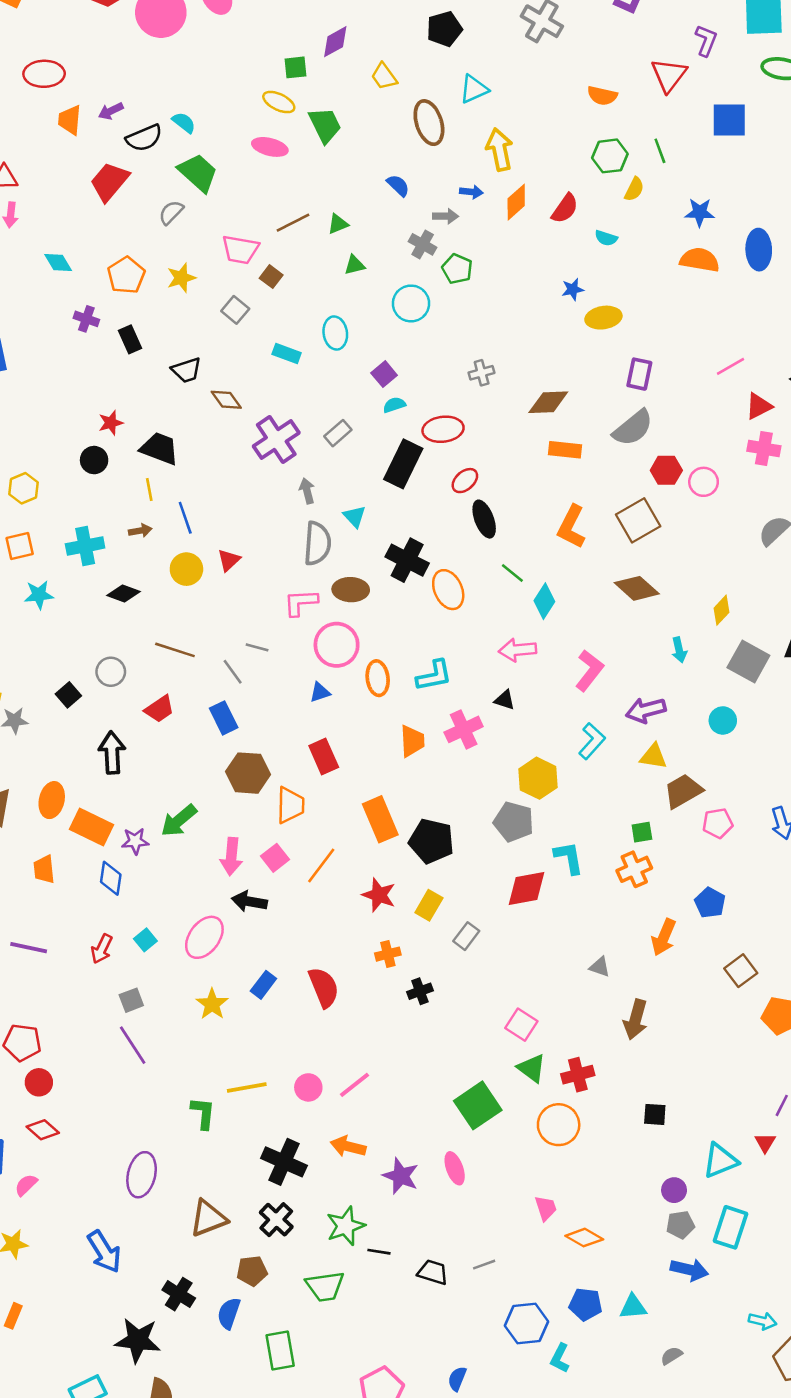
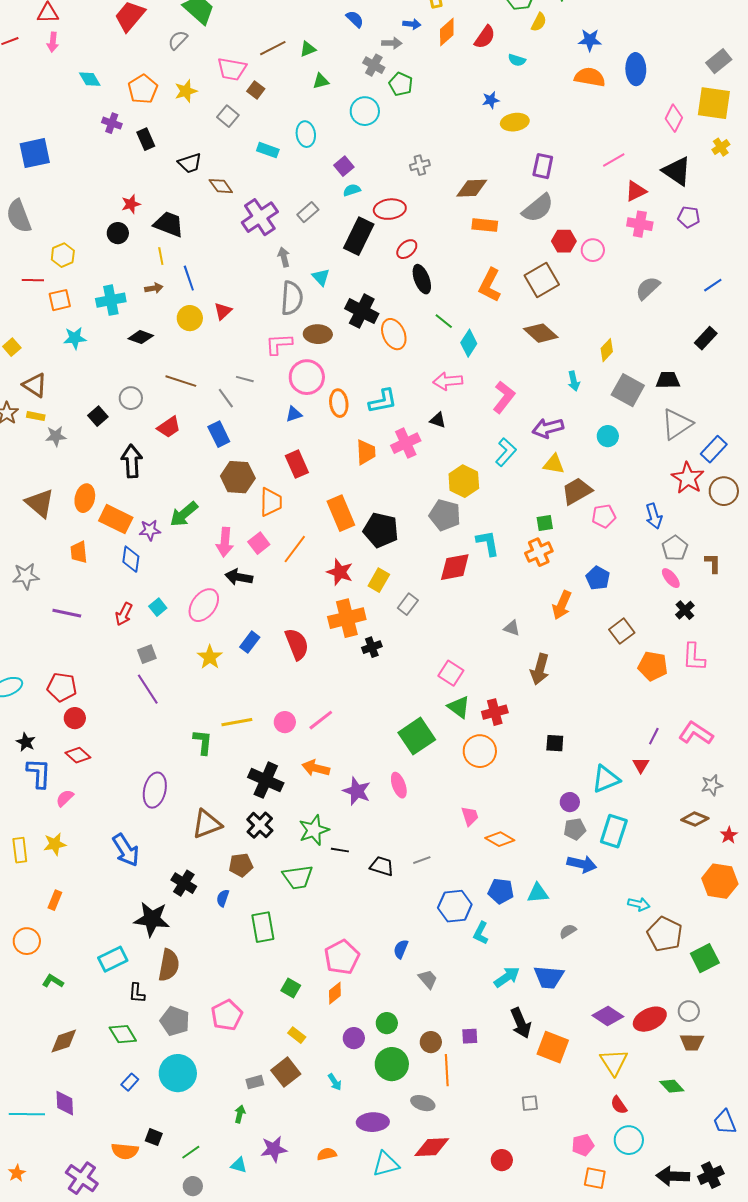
orange cross: (388, 954) -> (347, 618), size x1.8
blue semicircle: (229, 1313) -> (223, 898), size x0.7

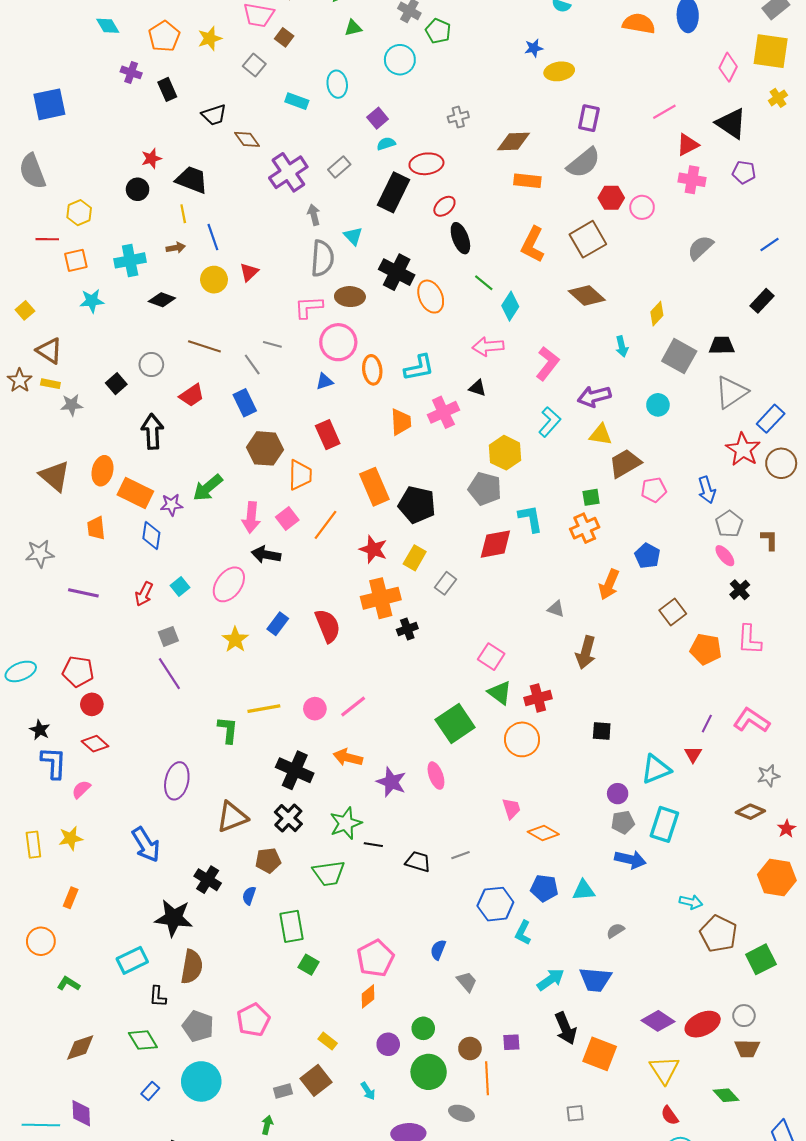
green square: (291, 988) -> (309, 965), moved

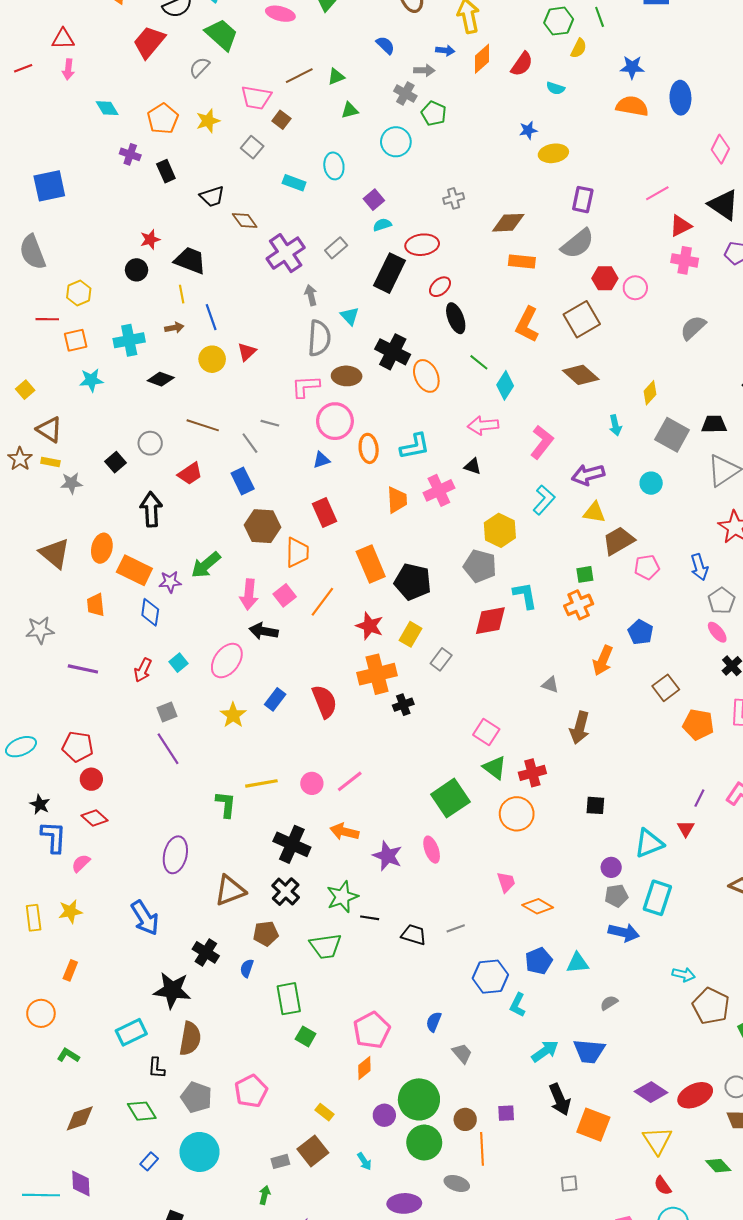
blue pentagon: (544, 888) -> (539, 961), turned -30
green circle: (423, 1028) -> (419, 1099), size x1.8

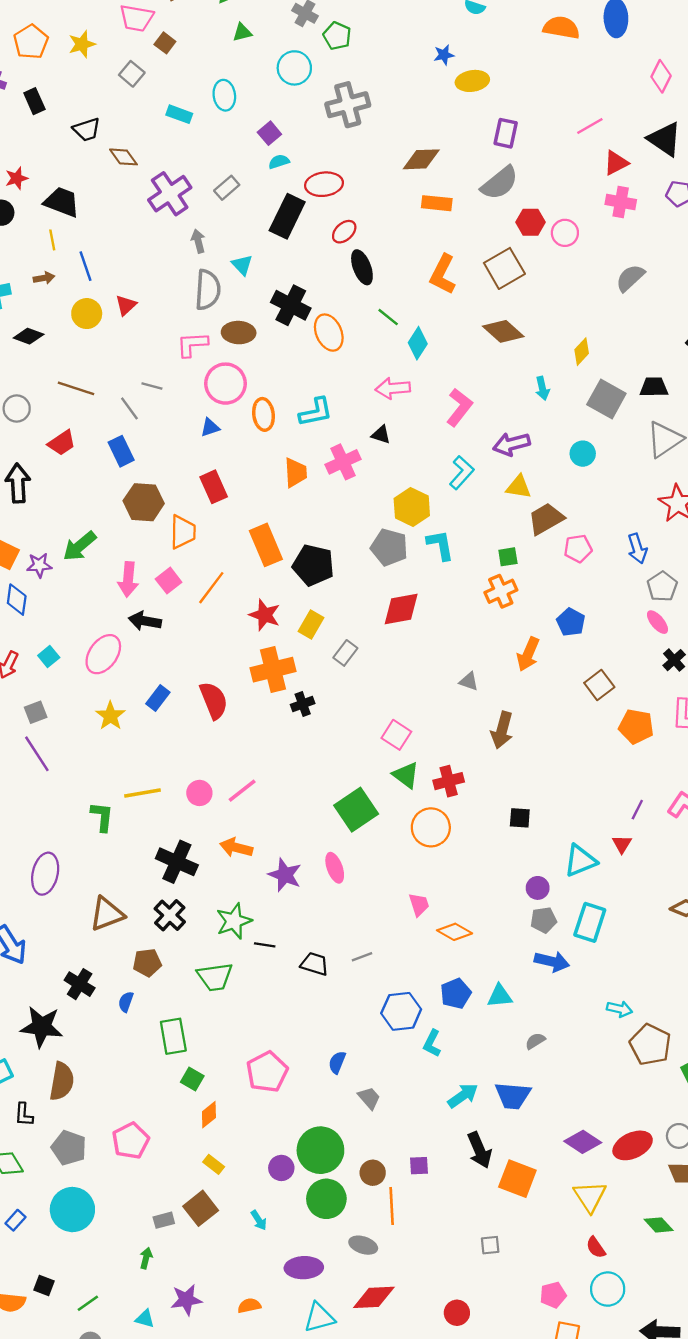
gray cross: (454, 198) -> (348, 105), moved, size x1.8
cyan L-shape: (525, 595) -> (440, 545), moved
orange diamond: (364, 1068) -> (209, 1115), moved

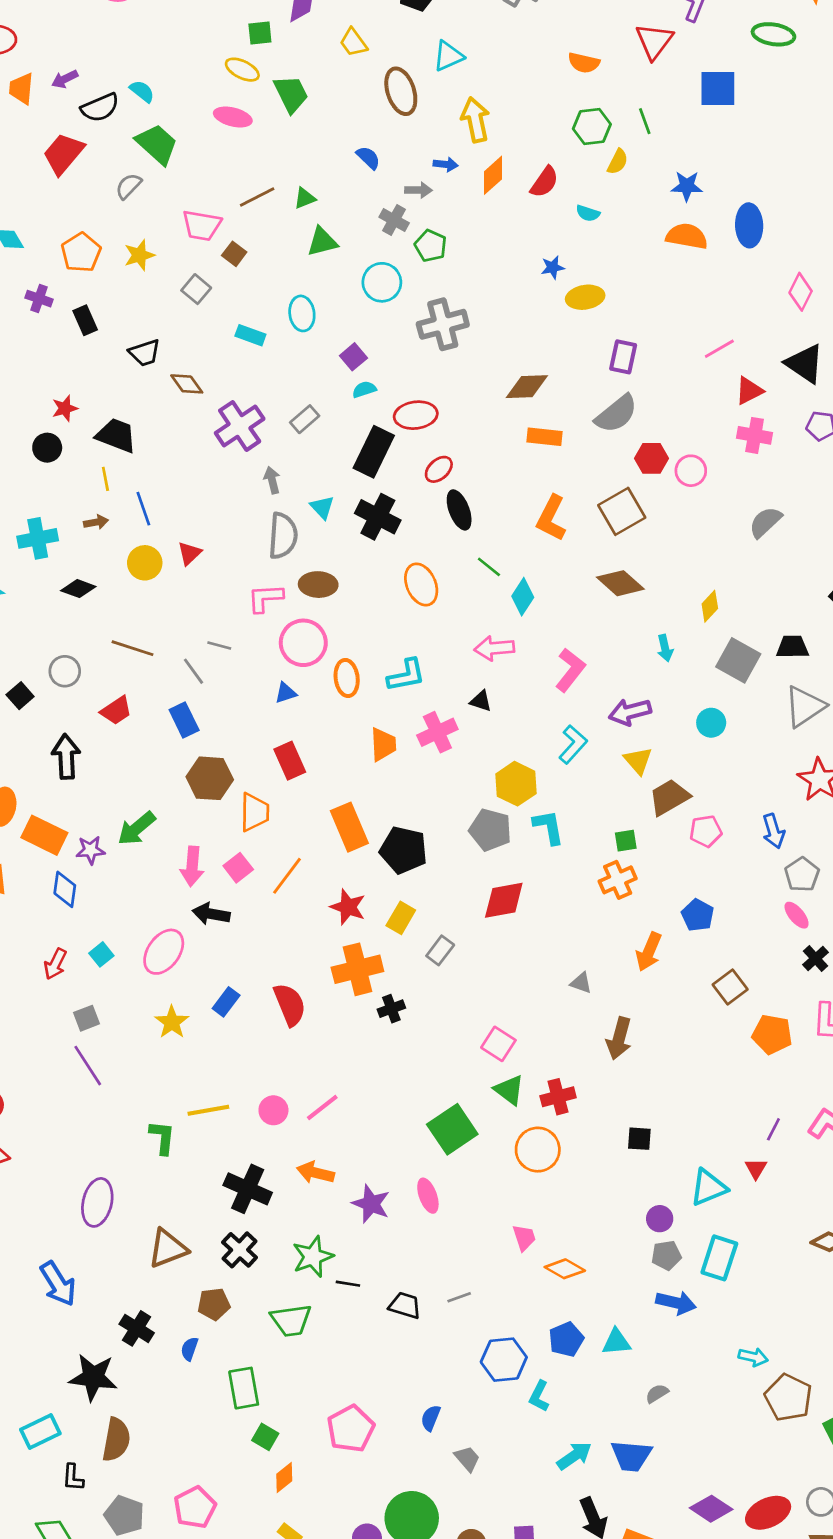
green triangle: (242, 32) -> (322, 242), size x1.4
black cross: (291, 305) -> (378, 517), moved
yellow triangle: (519, 487) -> (638, 761), turned 40

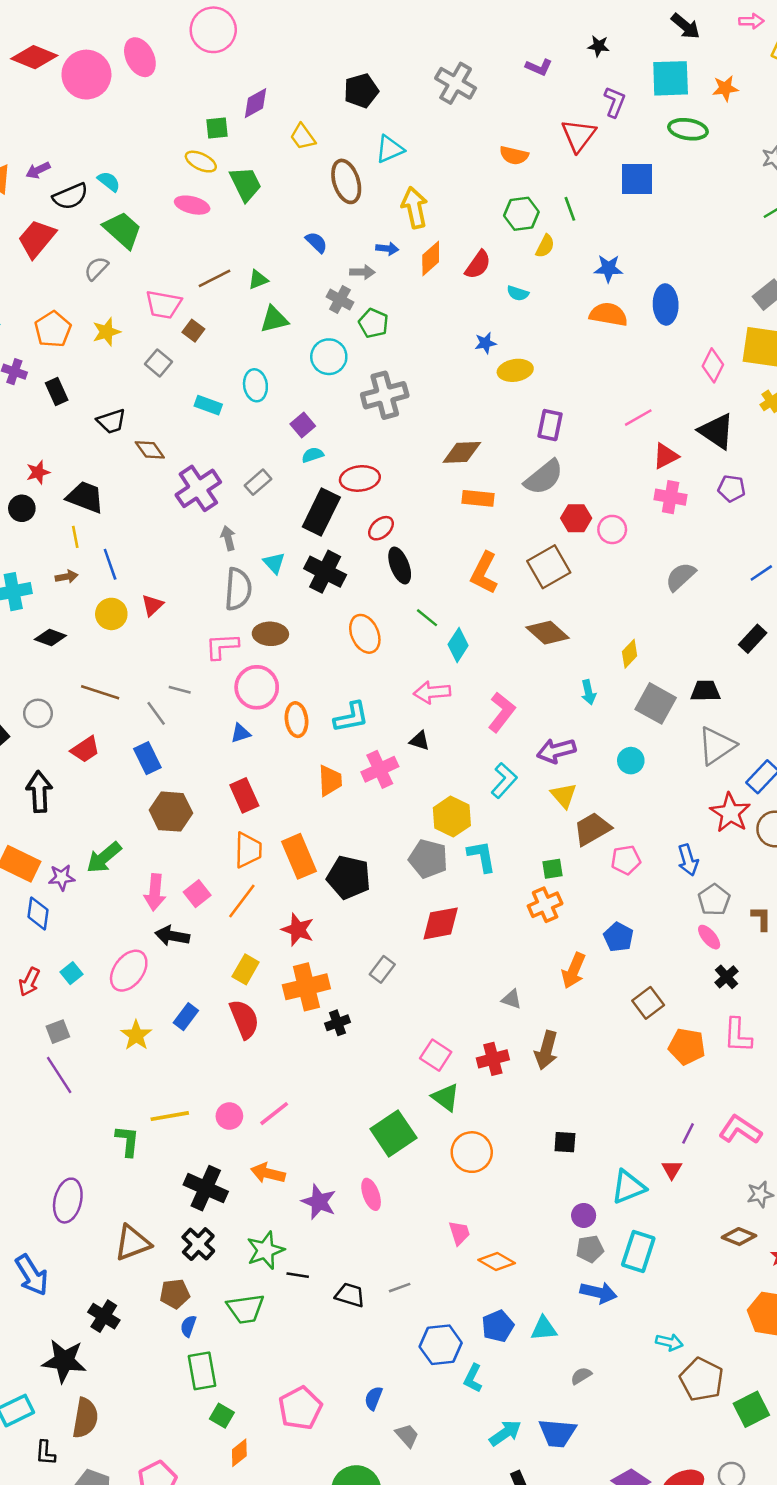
orange trapezoid: (254, 812) -> (248, 850), moved
yellow rectangle: (401, 918) -> (246, 969), moved
red cross: (558, 1097) -> (493, 1059), moved
blue semicircle: (189, 1349) -> (188, 1326), moved

